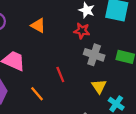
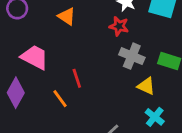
red line: (60, 75) -> (77, 78), moved
yellow triangle: (99, 86) -> (146, 86), moved, turned -35

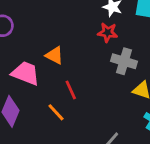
orange triangle: (67, 16) -> (54, 55), moved

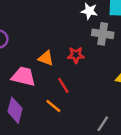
red star: (108, 32) -> (76, 55), moved
gray cross: (124, 61) -> (103, 34), moved

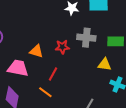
gray cross: (103, 34) -> (86, 38), moved
red line: (63, 85) -> (53, 74), turned 64

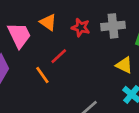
gray cross: (86, 38) -> (113, 26), turned -30
pink trapezoid: (18, 68) -> (19, 35), turned 35

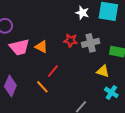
red star: (81, 28) -> (71, 40), moved
pink trapezoid: (19, 35) -> (19, 47), moved, turned 110

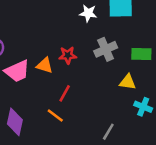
red star: (71, 40) -> (68, 55), moved

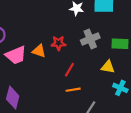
red line: (65, 93) -> (69, 70), moved
orange line: (55, 116) -> (73, 90), moved, turned -48

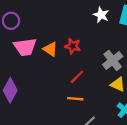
gray cross: (90, 39) -> (113, 61), moved, turned -30

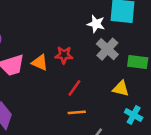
white star: (101, 15) -> (96, 24), moved
gray cross: (113, 61) -> (107, 49), moved

